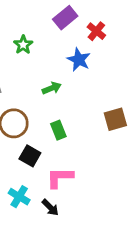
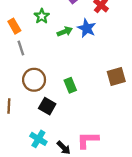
green arrow: (52, 88) -> (65, 32), moved
pink L-shape: (60, 178) -> (88, 140), moved

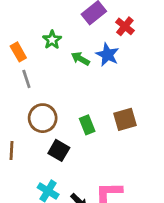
green arrow: (65, 32) -> (80, 59), turned -128
brown square: (116, 76) -> (125, 119), moved

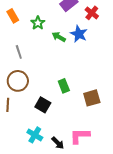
orange rectangle: (18, 52) -> (13, 16), moved
brown circle: (43, 118) -> (18, 81), moved
brown square: (125, 119) -> (92, 98), moved

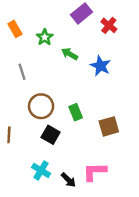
blue star: (79, 34) -> (101, 66), moved
brown circle: (18, 81) -> (41, 106), moved

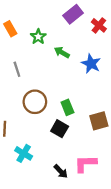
black square: (51, 135) -> (60, 129), moved
cyan cross: (41, 170) -> (24, 153), moved

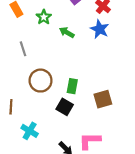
blue star: (91, 64) -> (100, 29), moved
green rectangle: (67, 107) -> (72, 86), turned 32

